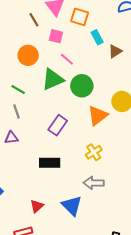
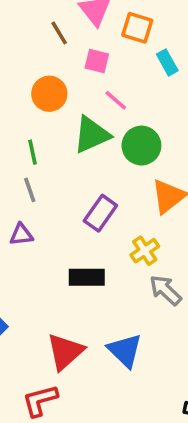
green line: (18, 89) -> (32, 152), turned 48
yellow cross: (94, 152) -> (145, 251), moved
gray arrow: (94, 183) -> (165, 290), moved, turned 42
red triangle: (37, 206) -> (65, 352), size x1.6

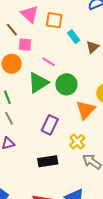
pink square: (97, 61) -> (25, 45), moved

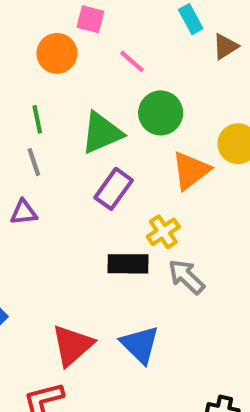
green triangle: (38, 83) -> (102, 133), moved
black rectangle: (48, 161) -> (128, 264), moved

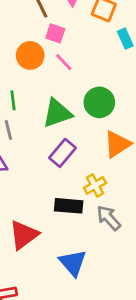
pink line: (132, 61) -> (64, 62), moved
red triangle: (72, 345) -> (24, 235), moved

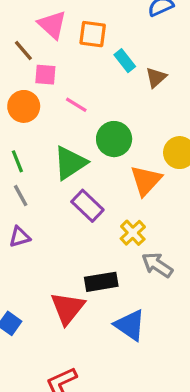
pink line: (64, 62) -> (76, 105), moved
purple rectangle: (63, 153) -> (87, 206), turned -72
black rectangle: (69, 206) -> (101, 282), moved

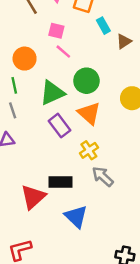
pink square: (45, 75) -> (56, 31), moved
orange circle: (24, 106) -> (25, 59), moved
orange triangle: (146, 180) -> (89, 113), moved, turned -40

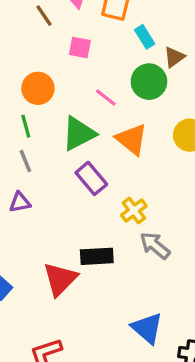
pink line: (63, 52) -> (106, 98), moved
green circle: (86, 81) -> (149, 82), moved
orange triangle: (89, 113) -> (132, 139), moved
blue triangle: (76, 217) -> (147, 328), moved

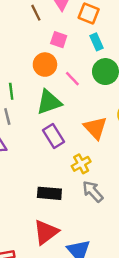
cyan rectangle: (145, 37) -> (97, 42), moved
orange circle: (38, 88) -> (45, 65), moved
orange triangle: (132, 139) -> (95, 128), moved
red triangle: (60, 279) -> (46, 232), moved

